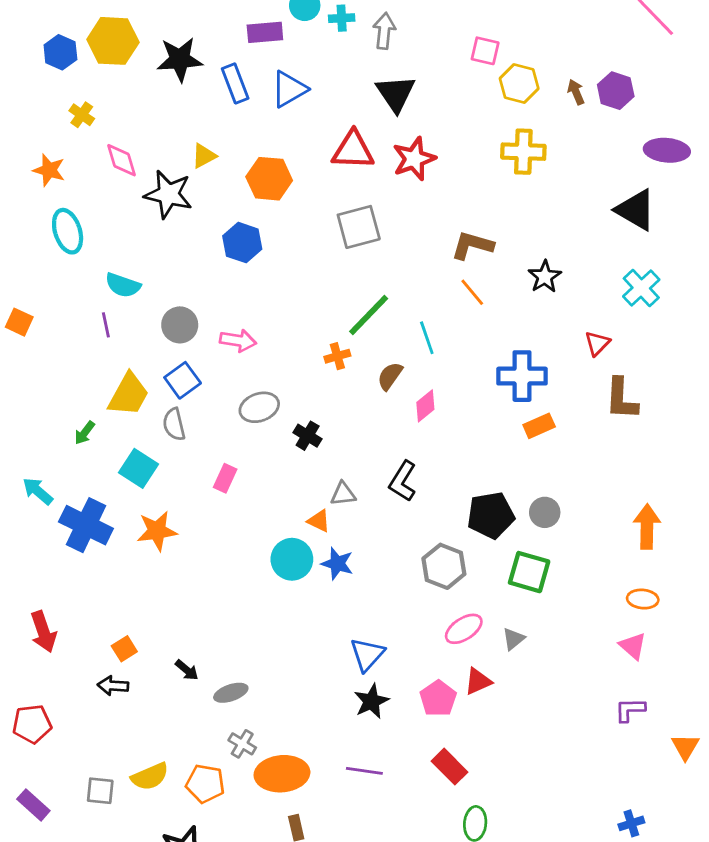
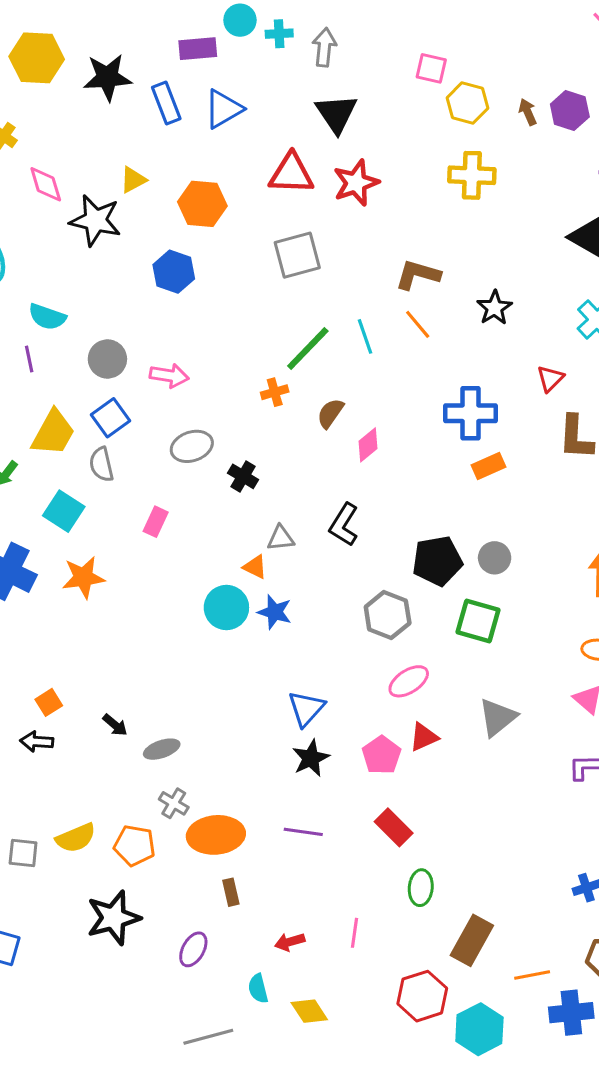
cyan line: (427, 338) -> (365, 336), moved
gray triangle: (513, 639) -> (498, 717), moved, size x1.6

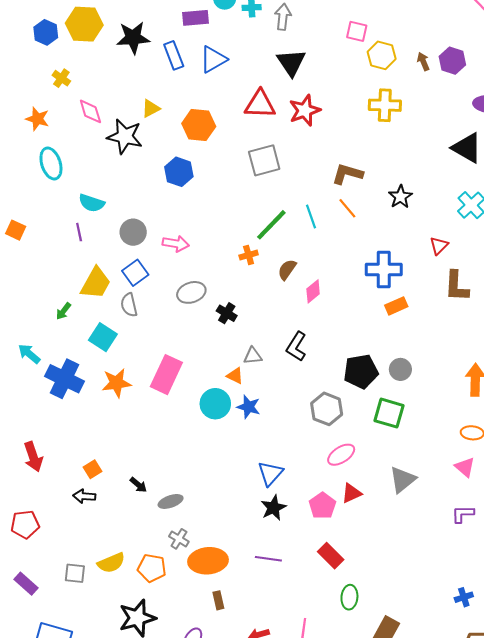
pink rectangle: (156, 522) -> (166, 375), moved, size x1.8

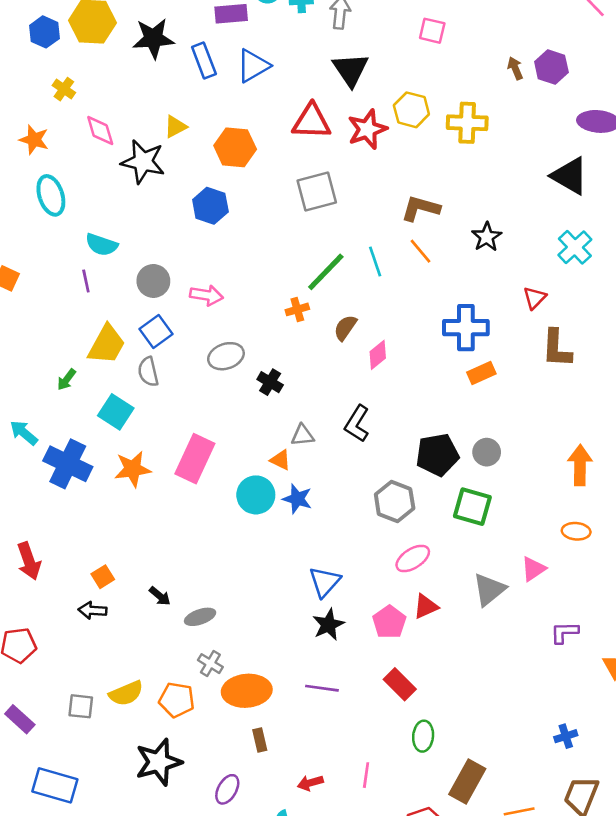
yellow hexagon: (382, 55) -> (411, 110), moved
pink triangle: (465, 467) -> (533, 569), moved, turned 45

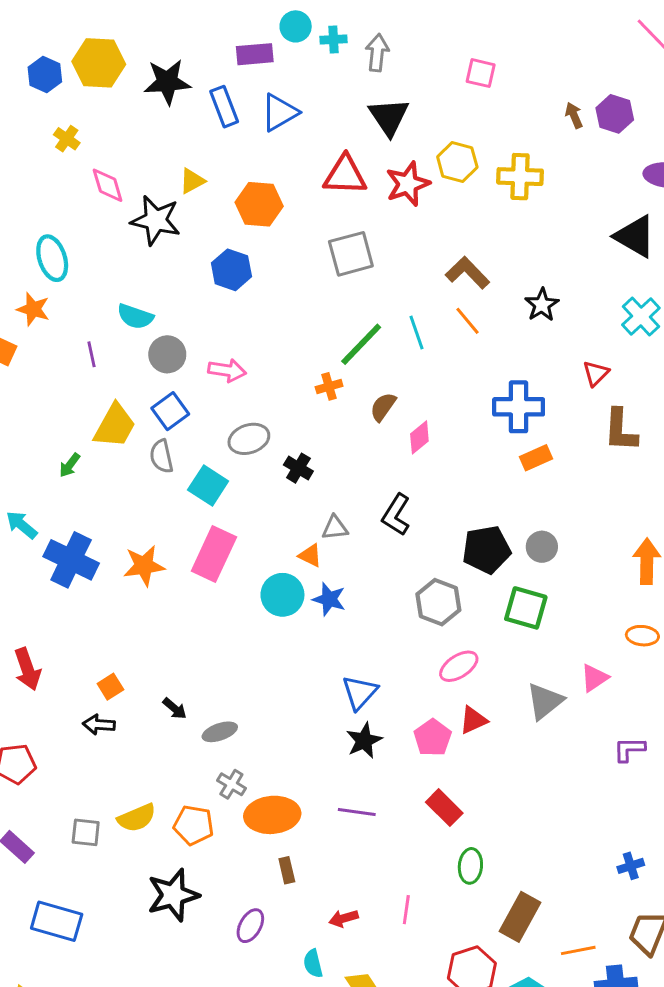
orange star: (34, 140) -> (33, 309), moved
brown L-shape: (421, 208) -> (468, 273), turned 30
cyan semicircle: (101, 245) -> (135, 316), moved
cyan square: (116, 412) -> (208, 486), moved

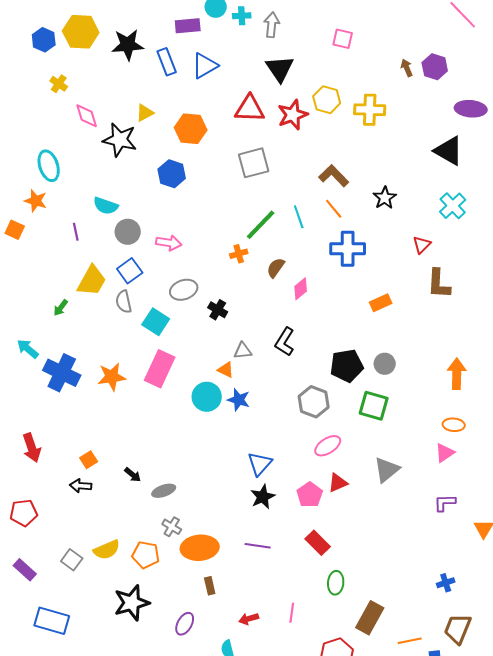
blue cross: (519, 407) -> (348, 249), moved
pink triangle: (594, 678) -> (445, 453), moved
gray square: (86, 832) -> (72, 560), turned 30

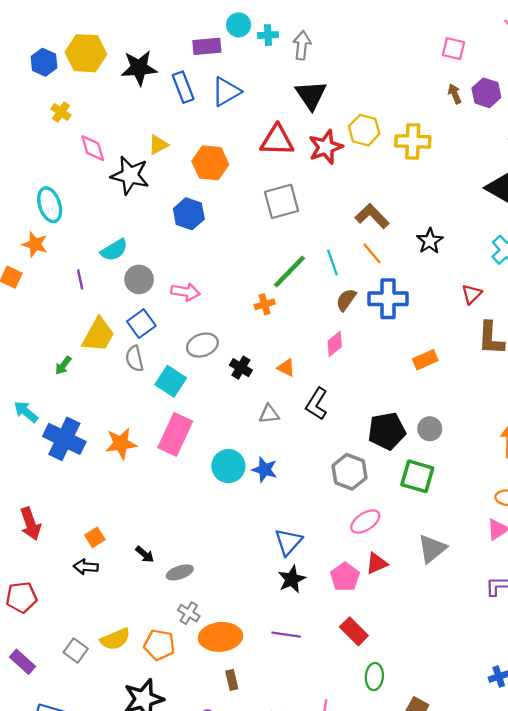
pink square: (343, 39) -> (454, 49), moved
cyan semicircle: (106, 206) -> (114, 250), turned -50
brown semicircle: (276, 268) -> (346, 300), moved
orange triangle: (226, 370) -> (286, 368), moved

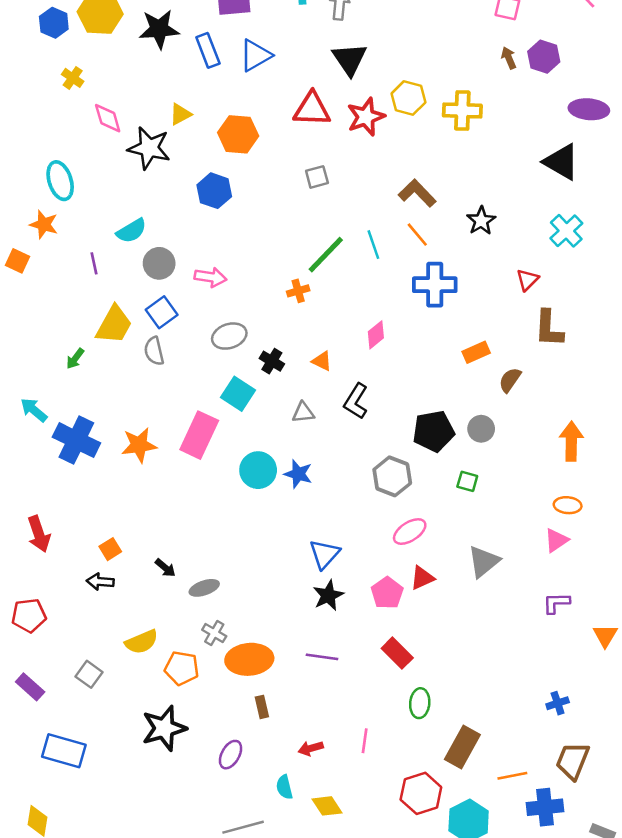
gray square: (282, 201) -> (317, 177), size x0.6
brown semicircle: (346, 300) -> (510, 380), moved
cyan square: (171, 381) -> (238, 394), moved
green square: (417, 476) -> (467, 481), size x0.6
yellow semicircle: (115, 639) -> (142, 642), moved

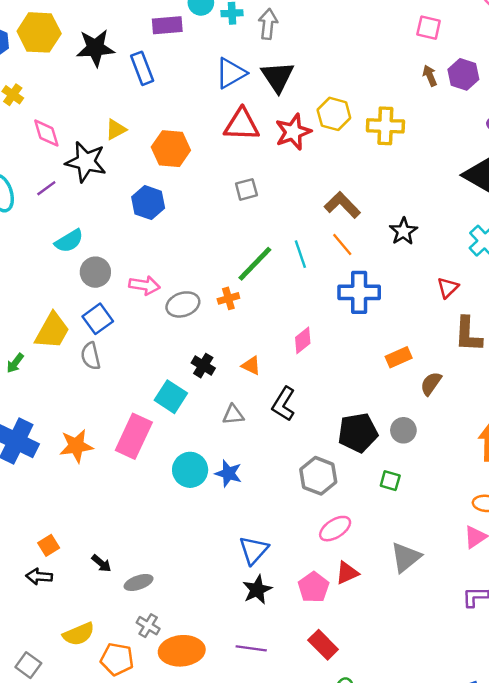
blue triangle: (256, 55) -> (231, 73), moved
purple line: (94, 263) -> (46, 188), moved, turned 66
gray ellipse: (229, 336) -> (183, 304), moved

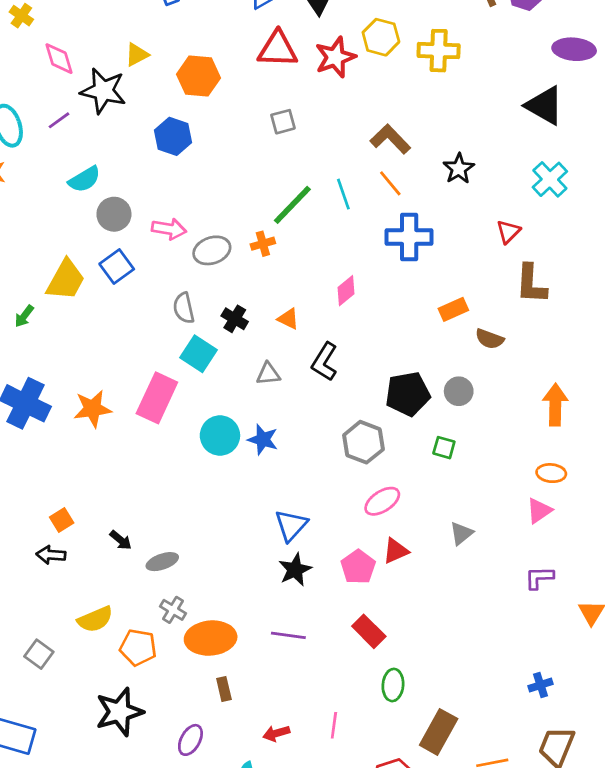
gray semicircle: (91, 356) -> (184, 308), moved
brown semicircle: (431, 384) -> (490, 339), turned -105
gray triangle: (406, 557) -> (461, 533), size x0.7

